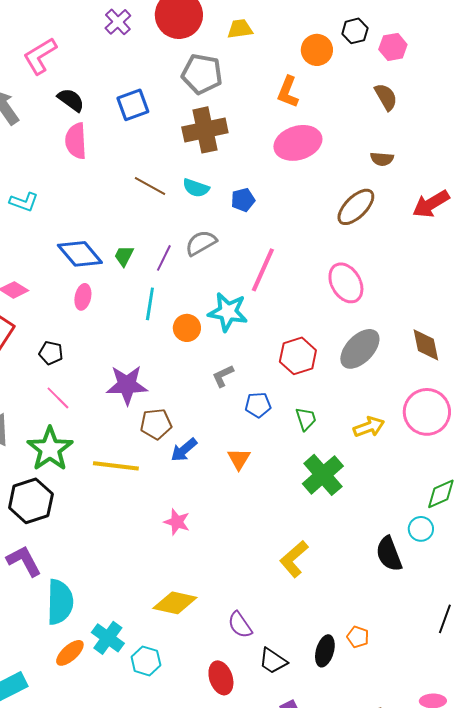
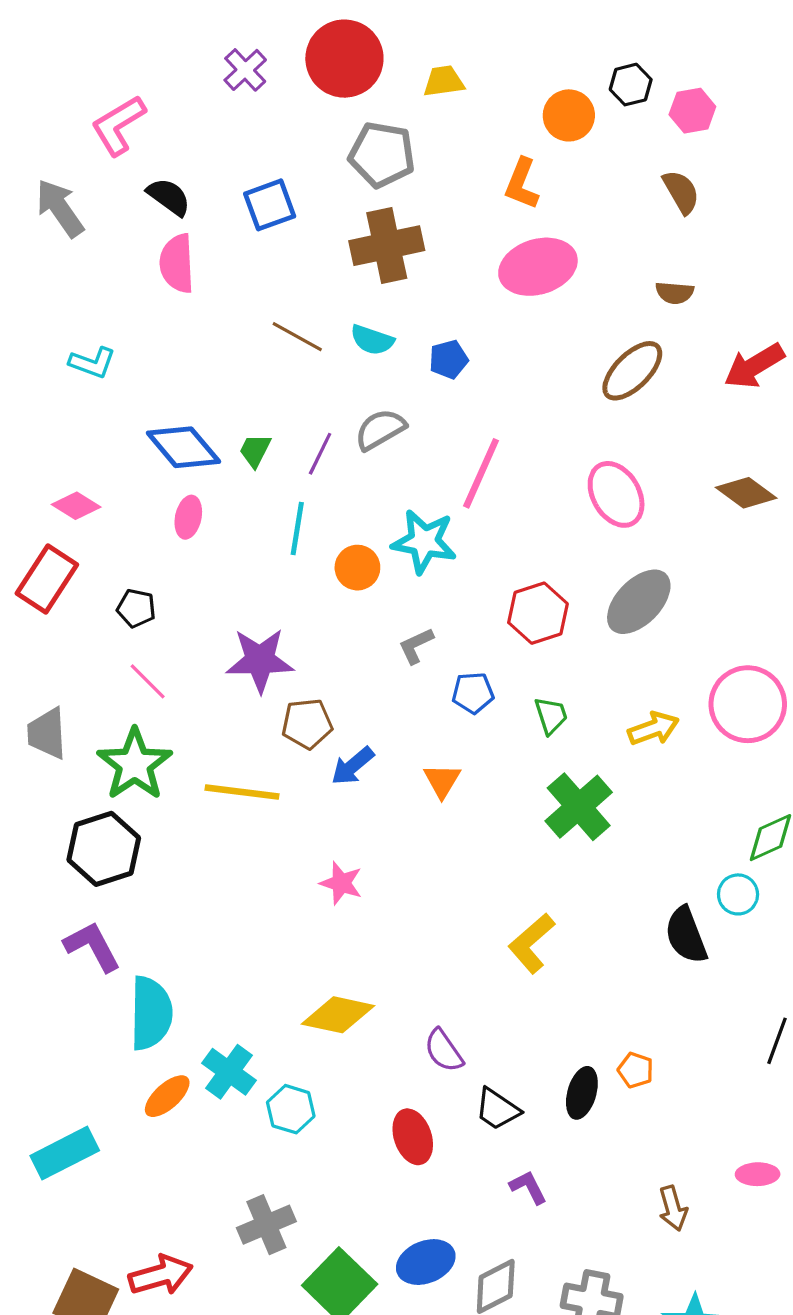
brown diamond: (426, 345) -> (746, 493), moved, turned -42

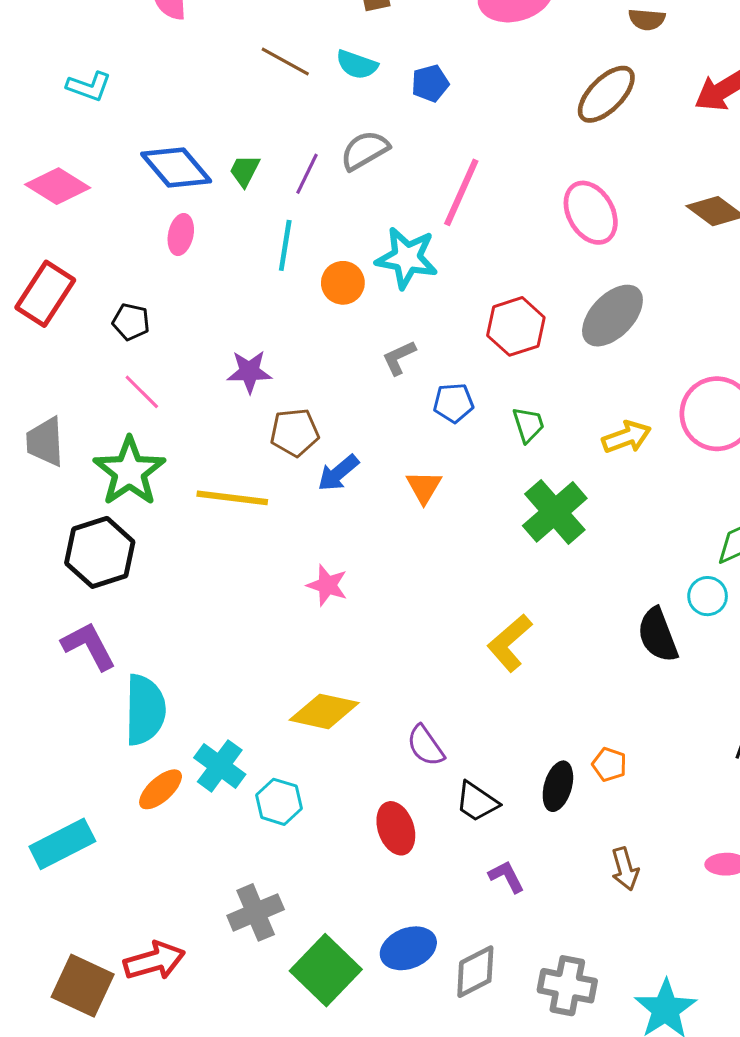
pink diamond: (76, 506) -> (58, 186), moved, size x1.4
purple star: (260, 660) -> (249, 372), size x0.7
brown arrow: (673, 1208) -> (625, 869), moved

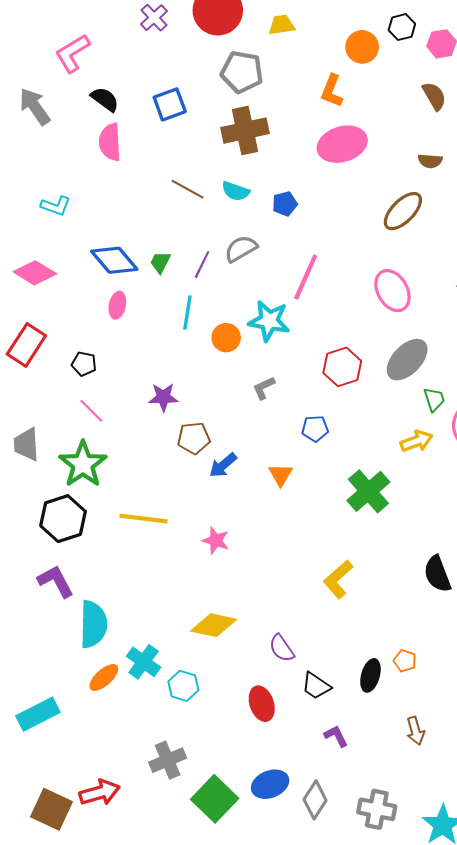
blue pentagon: (454, 403) -> (315, 429), moved
green trapezoid: (528, 425) -> (434, 399), moved
yellow line: (232, 498) -> (144, 519), moved
gray diamond: (475, 972) -> (315, 800), turned -30

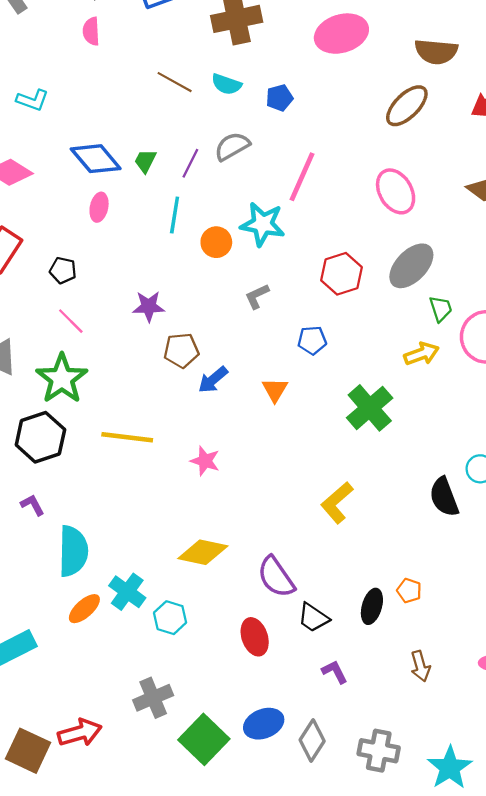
pink semicircle: (110, 142) -> (91, 31), size x0.7
brown semicircle: (430, 161) -> (436, 52), size x1.6
purple L-shape: (56, 581) -> (32, 505), size x0.6
purple semicircle: (282, 648) -> (276, 577), size x1.4

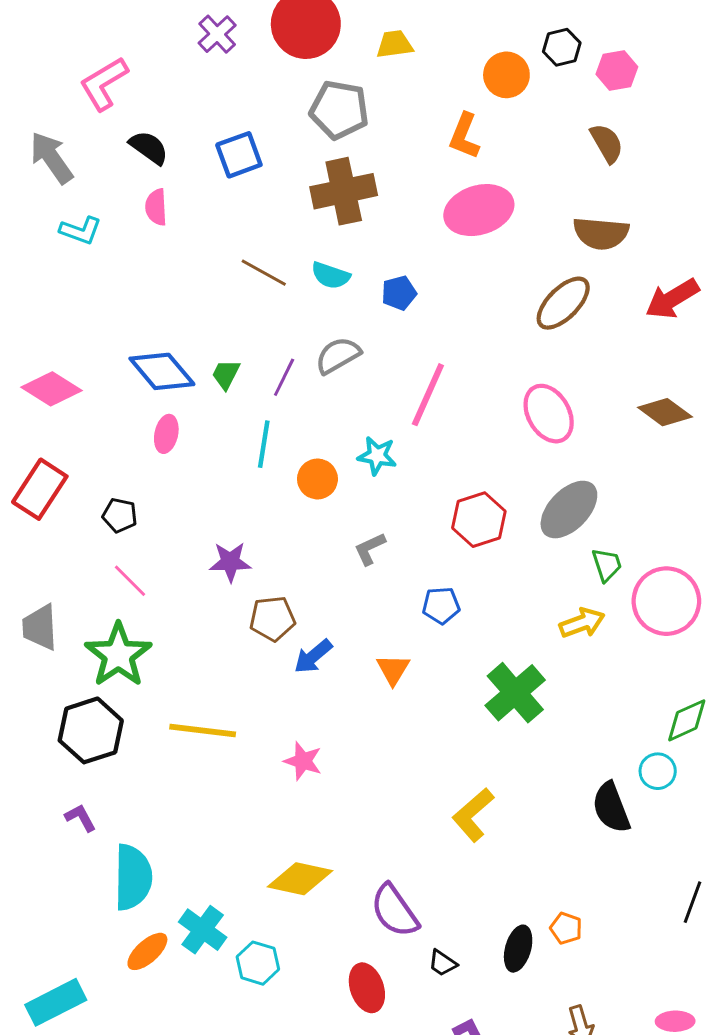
cyan L-shape: (32, 100) -> (81, 230), moved
cyan star: (263, 224) -> (377, 456), size x0.7
black trapezoid: (313, 618) -> (442, 963), size x0.7

